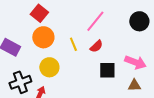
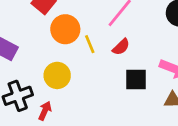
orange circle: (43, 37) -> (65, 29), moved

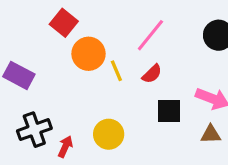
yellow circle: (57, 75) -> (109, 134), moved

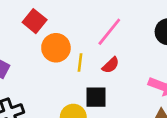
yellow line: (116, 71) -> (80, 62), turned 30
black square: (169, 111) -> (96, 97), moved

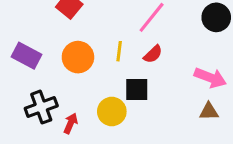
orange circle: (56, 48) -> (78, 57), moved

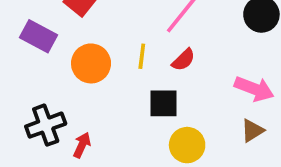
purple rectangle: (26, 56) -> (38, 36), moved
yellow circle: (112, 112) -> (187, 145), moved
brown triangle: (209, 112) -> (252, 131), turned -30

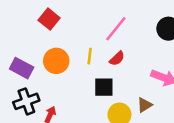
purple rectangle: (38, 36) -> (22, 68), moved
brown triangle: (252, 131) -> (144, 105), moved

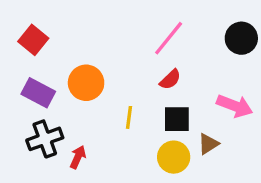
red square: (49, 19) -> (33, 40), moved
yellow line: (90, 56) -> (129, 117), moved
black square: (104, 87) -> (177, 119), moved

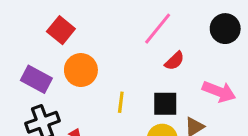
red square: (33, 40) -> (61, 30), moved
red semicircle: (170, 79) -> (175, 61), moved

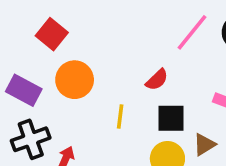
pink line: (158, 29) -> (192, 32), moved
red semicircle: (175, 61) -> (157, 80), moved

